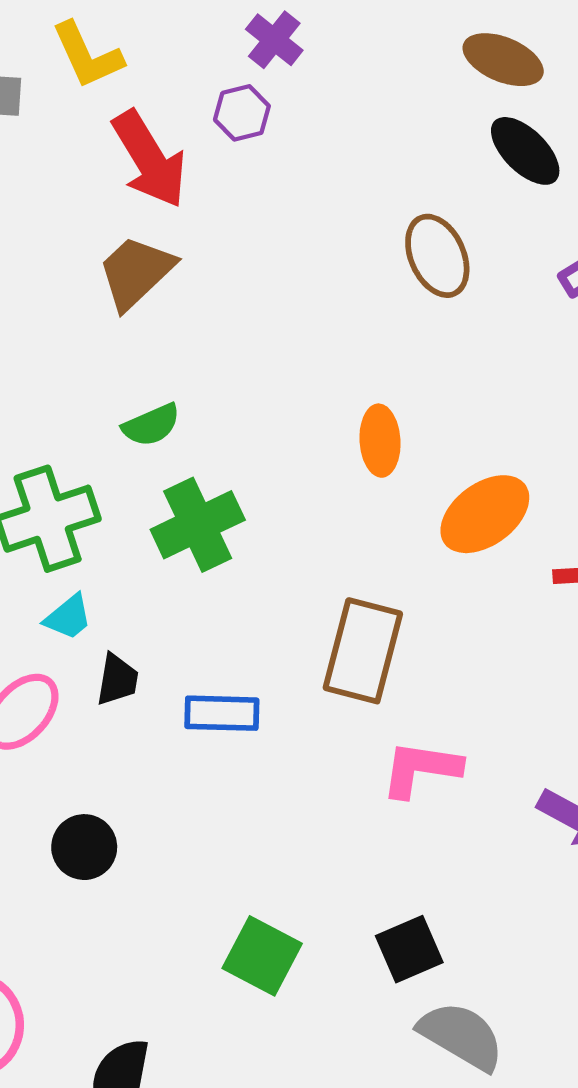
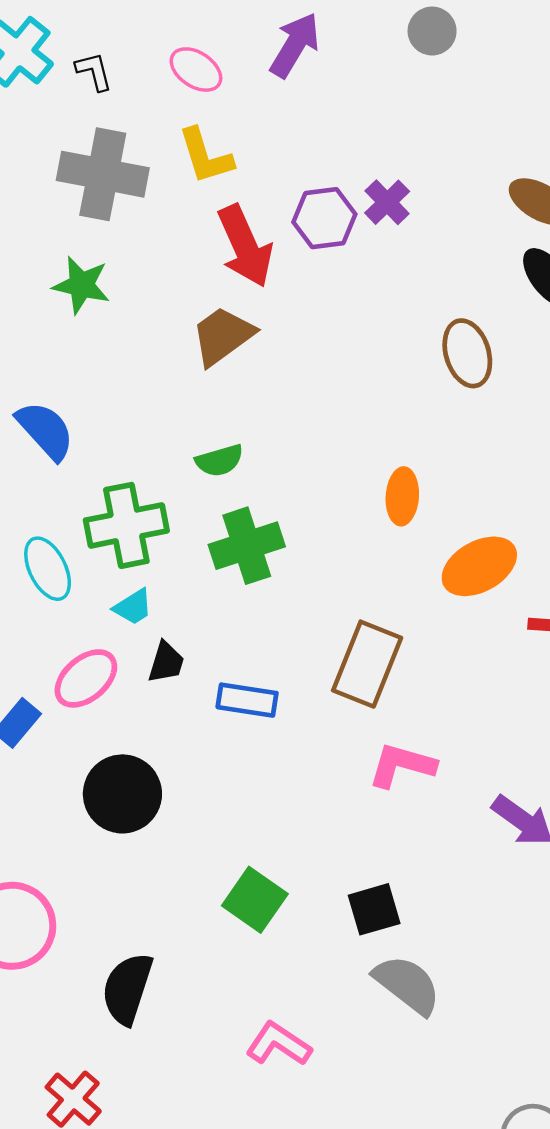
purple cross: (274, 40) -> (387, 202), moved
purple hexagon: (242, 113) -> (324, 218), size x1.4
black circle: (84, 847) -> (122, 794), size x1.5

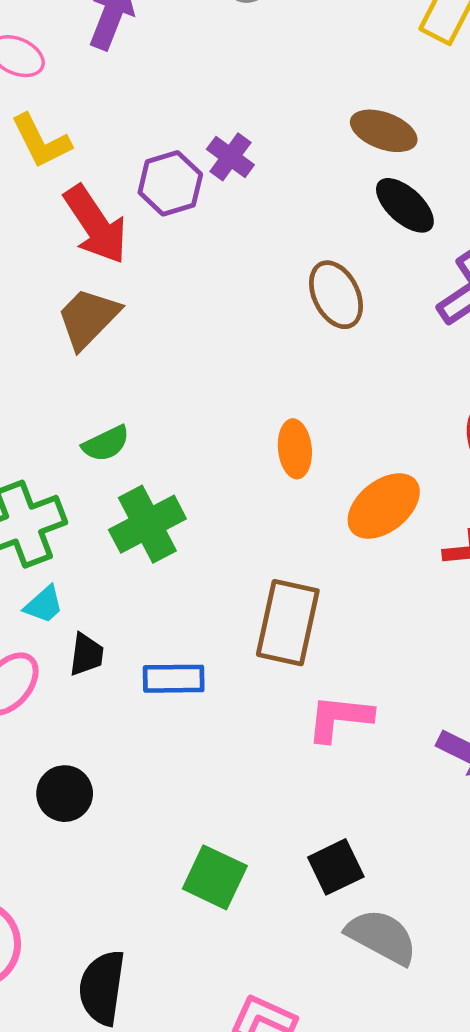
black circle: (122, 794) -> (65, 794), size x0.7

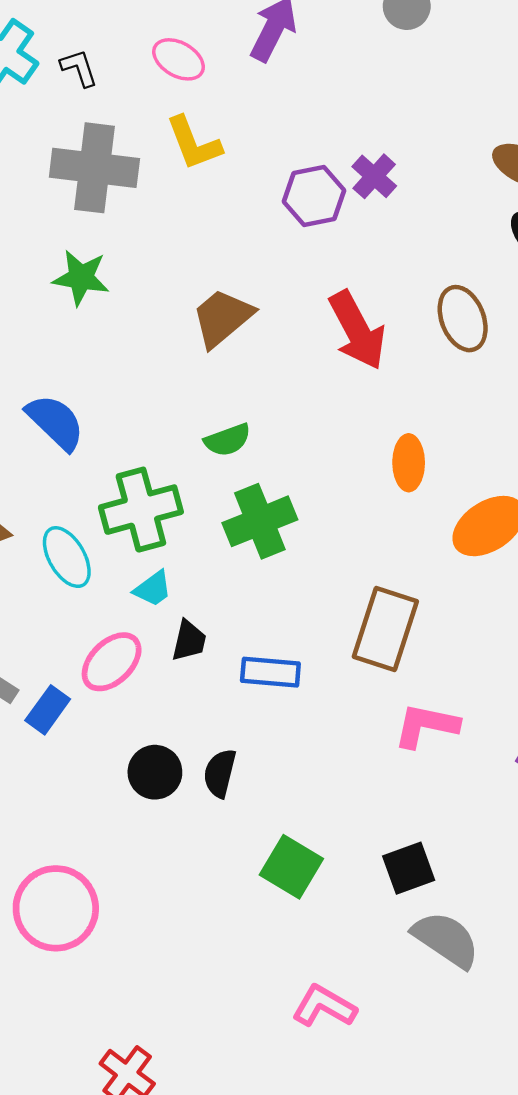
red arrow: (96, 225) -> (357, 330), moved
black semicircle: (102, 988) -> (220, 773), moved, size x0.7

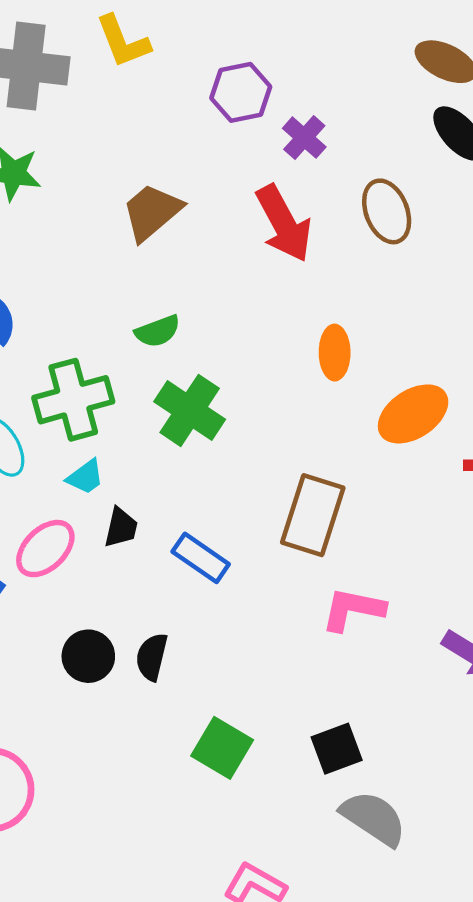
purple cross: (374, 176) -> (304, 138), moved
green cross: (260, 521) -> (190, 410), turned -34
blue rectangle: (270, 672) -> (201, 558), turned 30

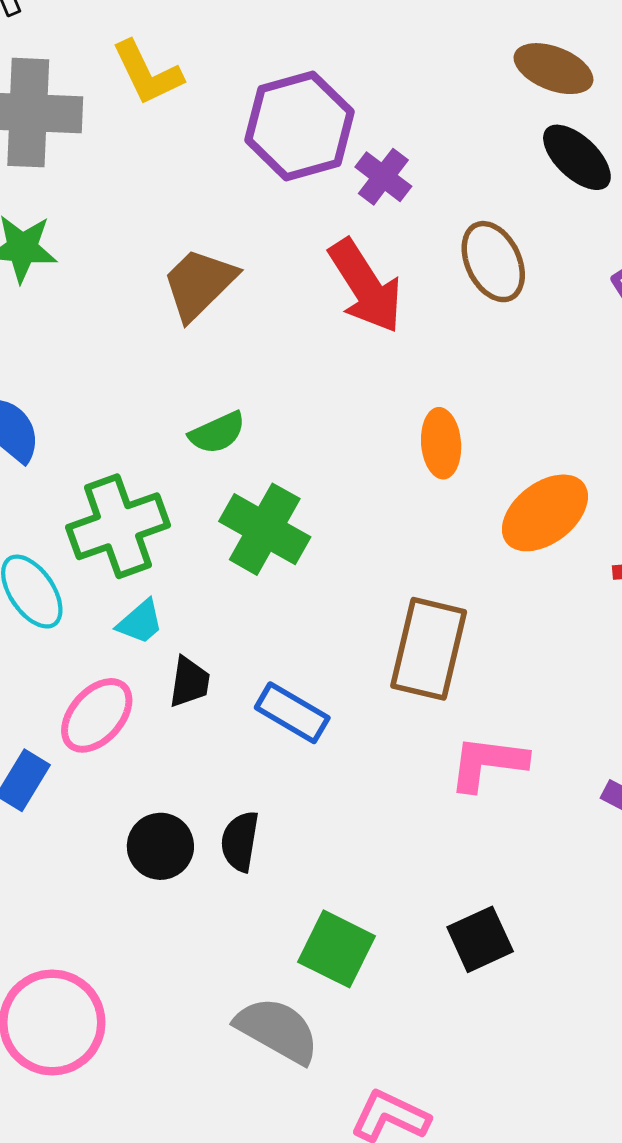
purple hexagon: (241, 92) -> (300, 126), size x1.4
gray semicircle: (374, 818) -> (277, 1030), moved

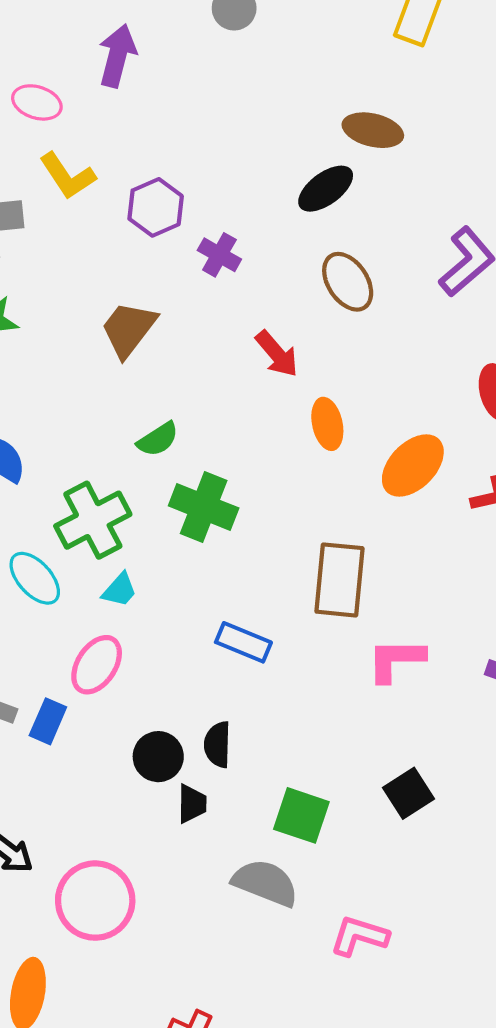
purple hexagon: (300, 126) -> (156, 207), moved, size x0.7
black ellipse: (577, 157) -> (326, 189), moved, turned -72
purple cross: (383, 177) -> (219, 255), moved
red arrow: (365, 286) -> (277, 354), moved, size x0.7
black trapezoid: (189, 682) -> (192, 804), moved

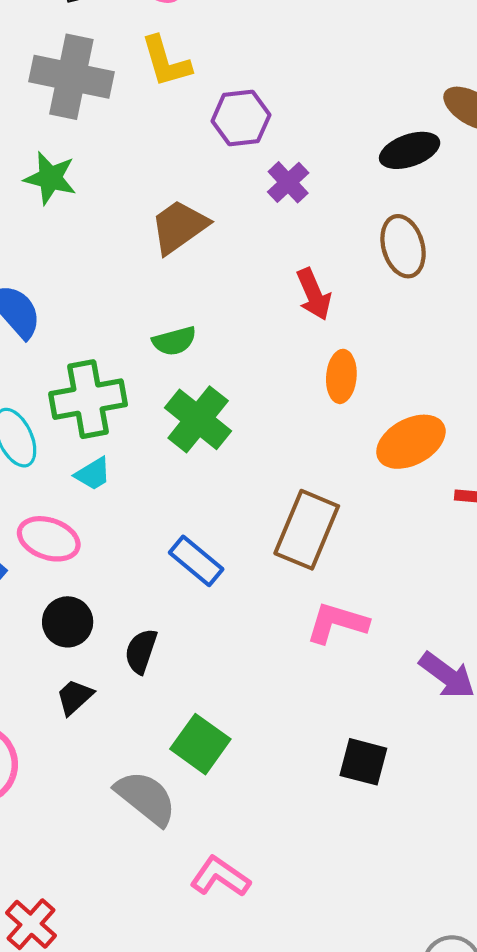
pink ellipse: (97, 665) -> (49, 539), turned 58
black circle: (158, 757) -> (68, 622), moved
black square: (409, 793) -> (363, 762), moved, turned 30
black trapezoid: (192, 804) -> (75, 697), moved, turned -150

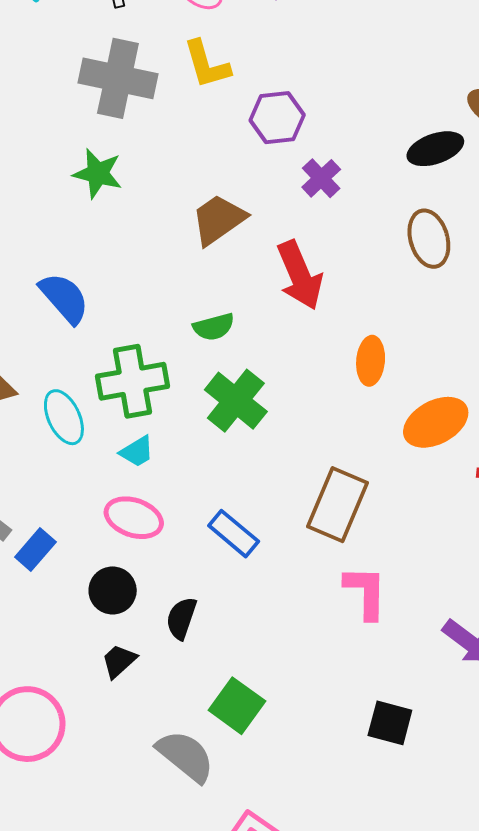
red arrow: (314, 294) -> (300, 275), moved, size x1.4
pink ellipse: (49, 539) -> (134, 518), moved
pink L-shape: (337, 623) -> (366, 592), turned 74

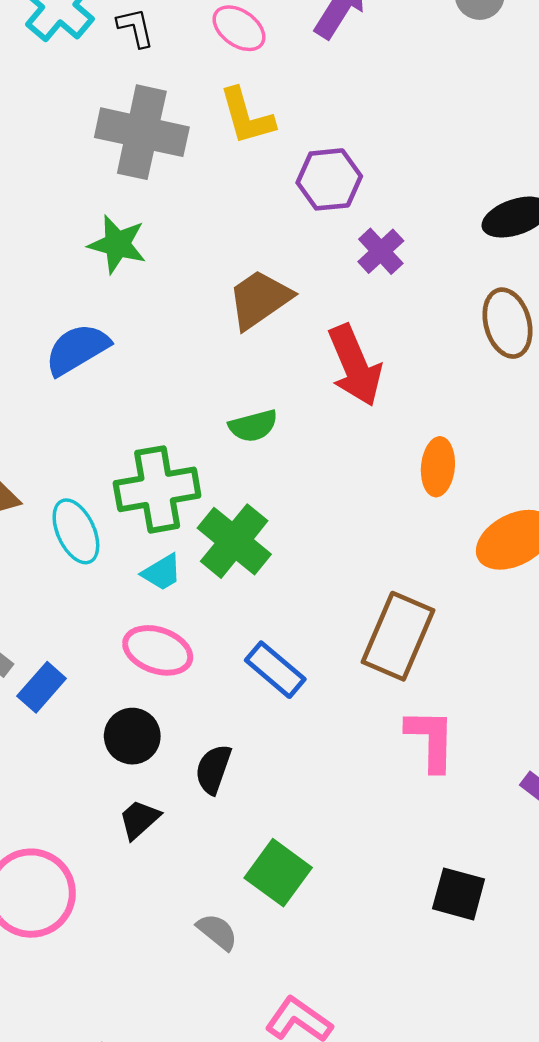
blue semicircle: (64, 298) -> (77, 349), moved, turned -80
green cross: (236, 401) -> (234, 541), moved
gray semicircle: (185, 756) -> (217, 932), size x0.6

